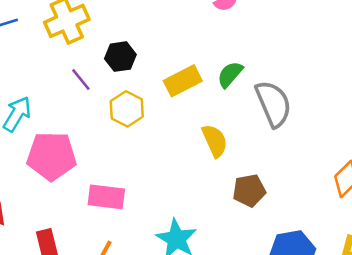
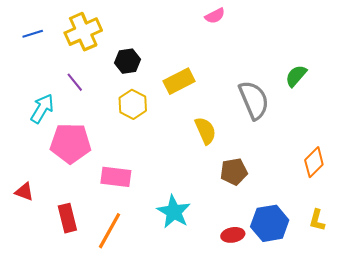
green semicircle: (230, 74) -> (296, 76), moved
purple line: (81, 80) -> (75, 82), moved

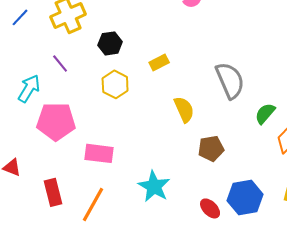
blue line: (33, 34) -> (20, 17), turned -30
green semicircle: (296, 76) -> (265, 113), moved
yellow rectangle: (179, 81) -> (159, 62), size x0.7
red ellipse: (233, 235) -> (210, 208), turned 55

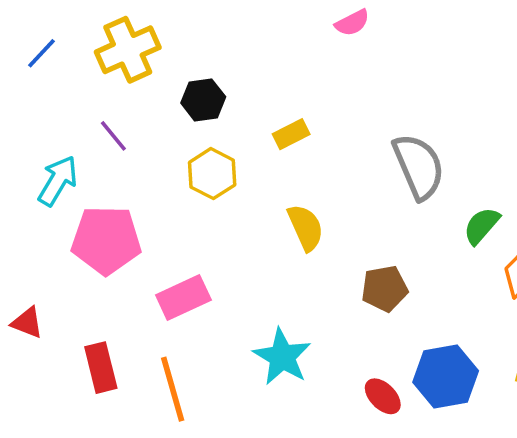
yellow semicircle: (184, 109) -> (306, 227), moved
pink rectangle: (99, 153) -> (183, 298), turned -32
orange line: (93, 204) -> (173, 389), turned -45

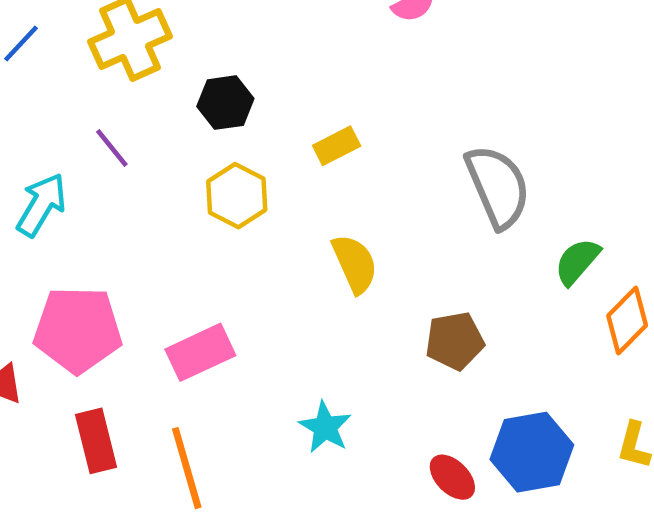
pink pentagon: (106, 240) -> (78, 330), moved
cyan star: (282, 357) -> (325, 427), size x0.7

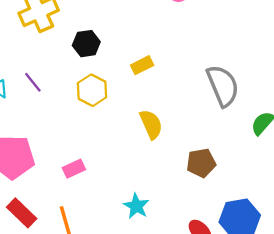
purple line: (112, 148) -> (33, 82), moved
pink rectangle: (200, 352) -> (74, 169), size x0.7
red rectangle: (96, 441) -> (22, 213), turned -32

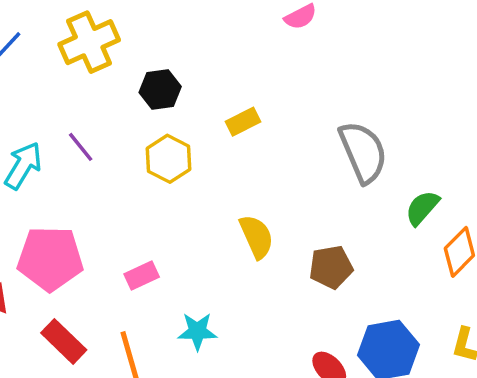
yellow semicircle: (151, 124) -> (257, 237), moved
cyan star: (136, 206) -> (197, 331), moved, turned -30

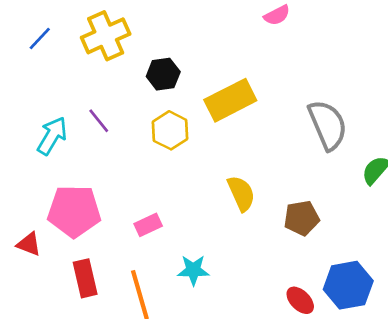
yellow rectangle: (243, 122) -> (230, 100), size x1.8
red rectangle: (64, 341) -> (85, 278), turned 33

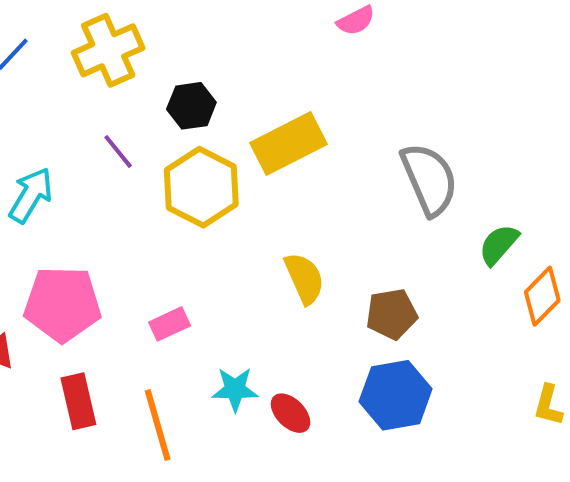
purple line: (99, 121) -> (118, 151), moved
yellow hexagon: (170, 130) -> (201, 187), size x1.4
blue hexagon: (348, 285) -> (396, 395), moved
red ellipse: (300, 300) -> (291, 413), moved

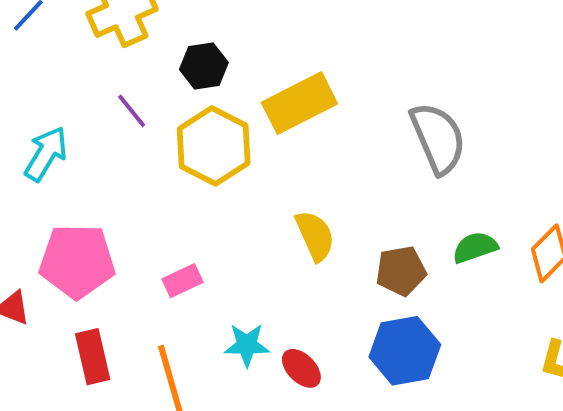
green semicircle: (499, 245) -> (475, 247), moved, turned 30

